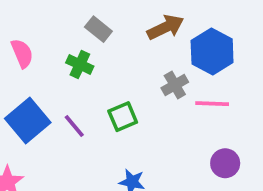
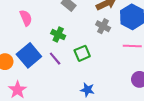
green cross: (80, 64) -> (58, 35), moved
gray cross: (175, 85) -> (103, 26), moved, turned -32

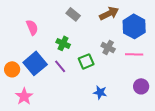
gray cross: (103, 26) -> (108, 47), moved
blue star: (87, 90) -> (100, 92), moved

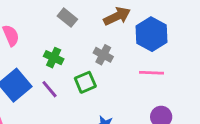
gray cross: (108, 47) -> (103, 55), moved

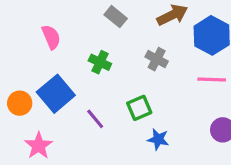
green square: (85, 82) -> (139, 108), moved
purple line: (49, 89) -> (95, 119), moved

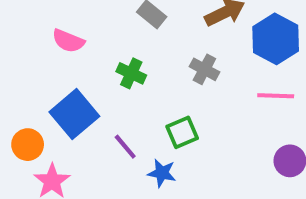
pink semicircle: (51, 37) -> (68, 41), turned 135
orange circle: (20, 103) -> (28, 145), moved
blue star: (158, 139) -> (162, 173), moved

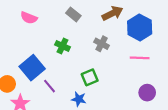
pink semicircle: (68, 41) -> (29, 18), moved
purple line: (125, 147) -> (49, 86), moved

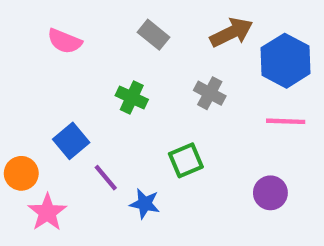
blue square: (32, 68) -> (71, 141), size x0.7
purple circle: (147, 93) -> (270, 193), moved
blue star: (79, 99) -> (145, 204), moved

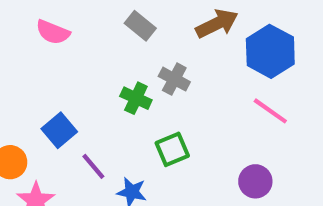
gray cross: (210, 93) -> (174, 79), moved
green cross: (132, 97) -> (136, 98), moved
pink line: (286, 121) -> (270, 111), turned 33

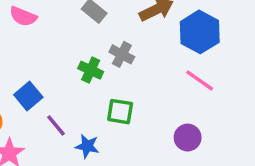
green square: (172, 149) -> (120, 112), turned 32

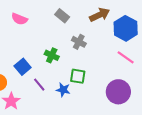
green cross: (91, 70) -> (52, 55), moved
purple circle: (188, 138) -> (118, 92), size x1.5
blue star: (87, 146) -> (63, 90), moved

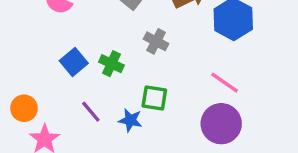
pink line: (126, 57) -> (225, 83), moved
blue square: (23, 67) -> (74, 62), moved

